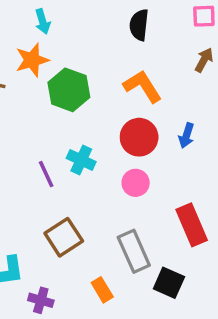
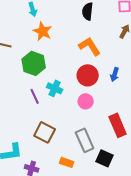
orange star: (32, 60) -> (43, 31), moved, turned -30
green hexagon: (69, 90) -> (34, 63), moved
brown square: (64, 237) -> (45, 132), turned -30
orange rectangle: (102, 290) -> (67, 162), turned -40

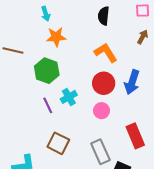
orange star: (43, 31) -> (56, 37), turned -30
blue arrow: (115, 74) -> (132, 82), size x1.6
cyan cross: (55, 88) -> (69, 97), turned 35

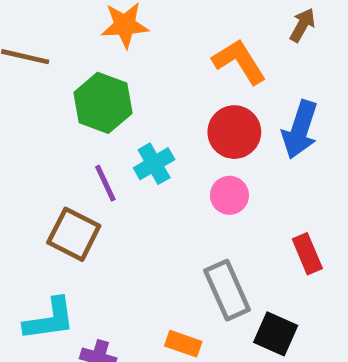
brown arrow: (143, 37) -> (302, 25), moved
red rectangle: (135, 136) -> (307, 254), size x0.7
brown square: (58, 143) -> (74, 234), moved

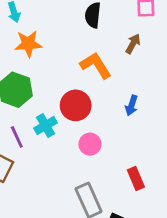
blue arrow: (300, 130) -> (132, 105), size x0.6
red circle: (234, 132) -> (76, 105), moved

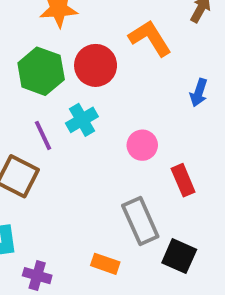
red circle: (76, 105) -> (96, 65), moved
red rectangle: (136, 179) -> (183, 180), moved

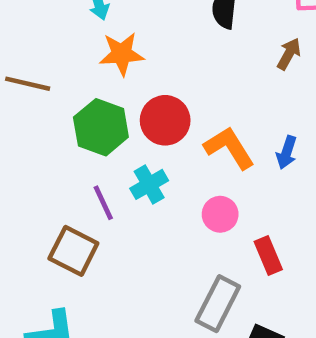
orange L-shape: (150, 38) -> (229, 148), moved
gray rectangle: (140, 221) -> (218, 304), turned 51

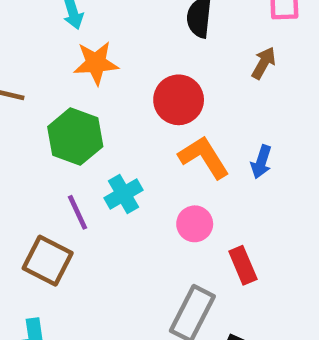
red circle: (165, 120) -> (179, 100), moved

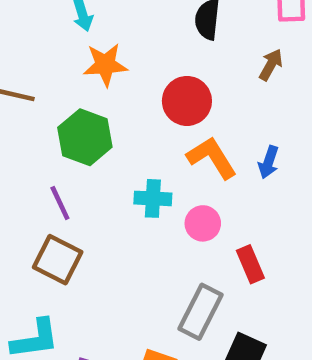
cyan cross: (123, 194) -> (153, 198), moved, turned 33
purple line: (78, 212) -> (60, 203), moved

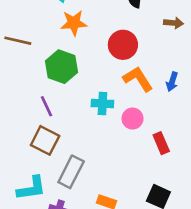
brown arrow: (271, 65) -> (173, 23), turned 66
gray rectangle: (201, 312) -> (71, 172), moved

